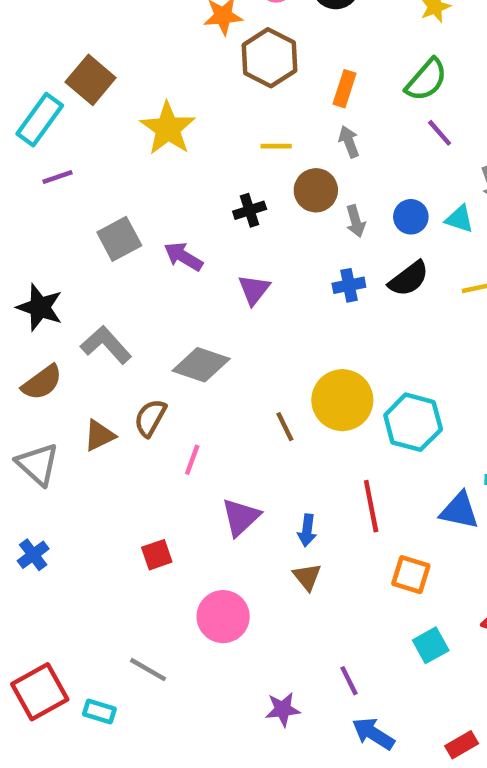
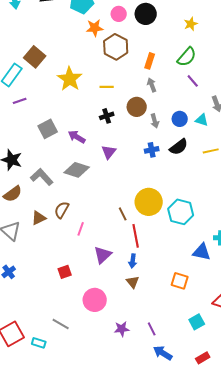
yellow line: (276, 146) -> (107, 87), moved
gray diamond: (201, 365) -> (77, 170), moved
red line: (371, 506) -> (136, 236), moved
cyan square: (431, 645) -> (197, 322), moved
purple star: (283, 709) -> (122, 329), moved

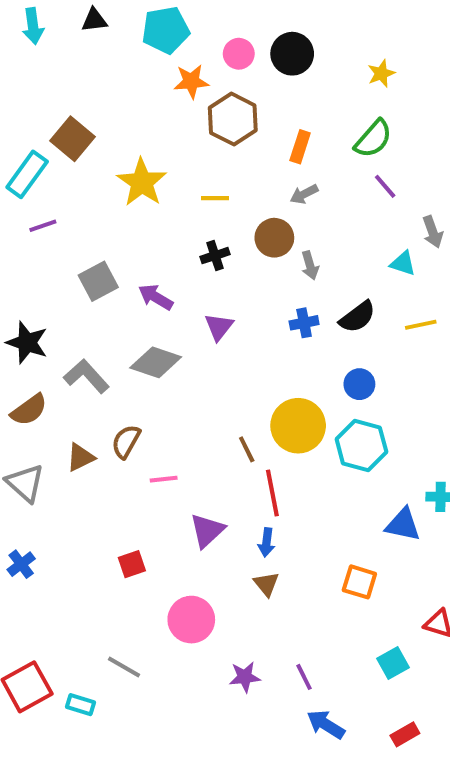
gray arrow: (152, 85) -> (304, 194), turned -96
blue circle: (180, 119) -> (359, 384), moved
pink line: (81, 229) -> (164, 479), turned 64

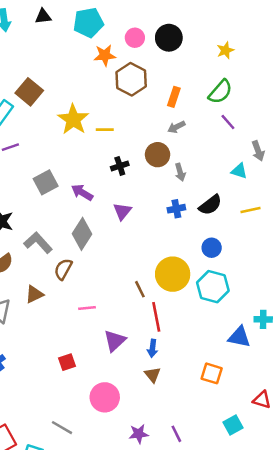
yellow line: (215, 198) -> (105, 130), moved
gray diamond: (156, 362) -> (82, 234), turned -76
brown semicircle: (126, 441) -> (63, 269), moved

